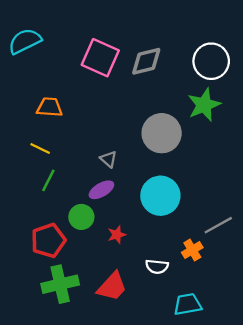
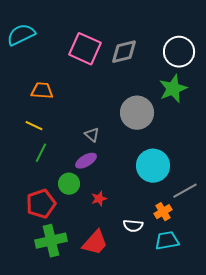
cyan circle: (160, 196) -> (153, 166), moved
cyan trapezoid: (188, 304) -> (167, 241), moved

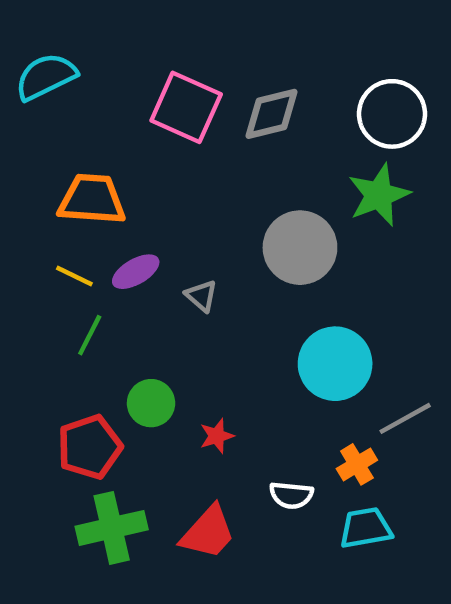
orange trapezoid: (42, 91) -> (92, 199), size x1.4
purple ellipse: (86, 161) -> (136, 272), moved

